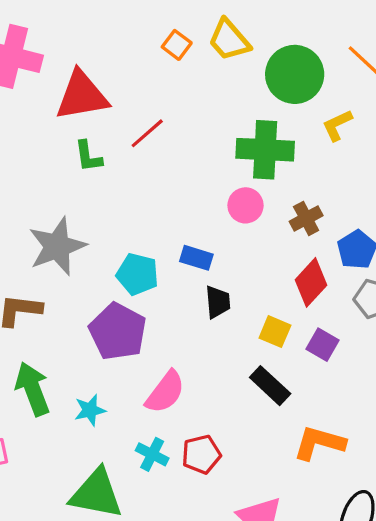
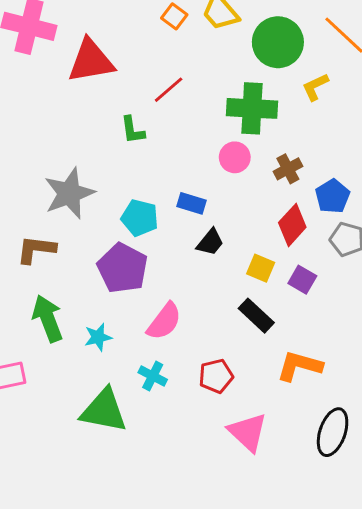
red line: (147, 133) -> (169, 90), moved
green L-shape: (88, 156) -> (133, 130), moved
black trapezoid: (218, 302) -> (210, 242), turned 44
red pentagon: (201, 454) -> (216, 376), moved

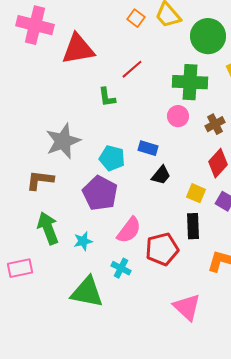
black rectangle: (256, 316) -> (193, 226), turned 45
red pentagon: (216, 376) -> (162, 249), moved, size x1.4

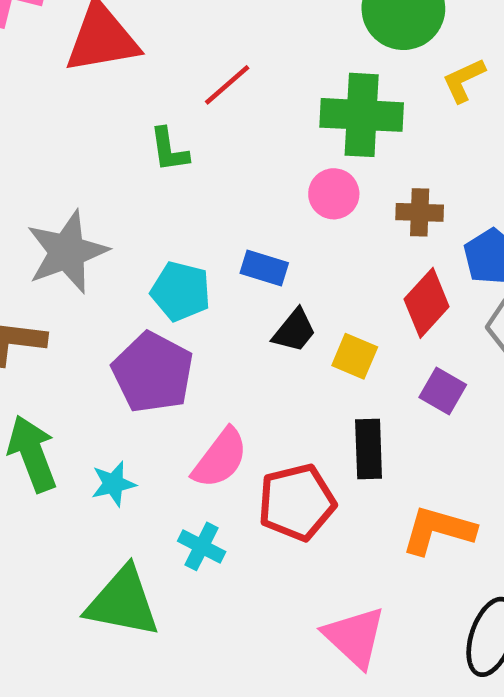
brown cross: (215, 124) -> (420, 212), turned 30
yellow square: (196, 193) -> (355, 356), moved

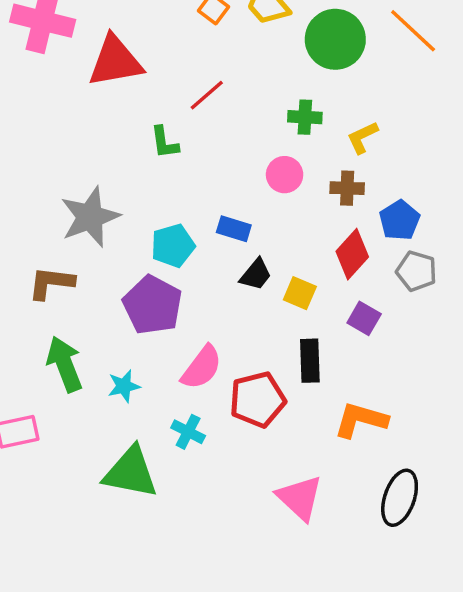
yellow L-shape: (464, 80) -> (362, 137), moved
green cross: (362, 115) -> (305, 117), size x0.6
cyan pentagon: (181, 291) -> (173, 246), turned -30

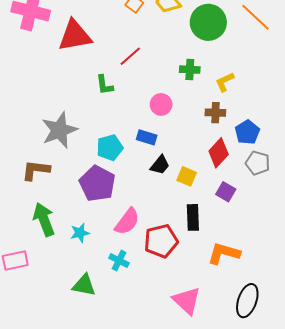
pink circle: (285, 175) -> (161, 104), moved
green triangle: (131, 472) -> (84, 285), size x0.7

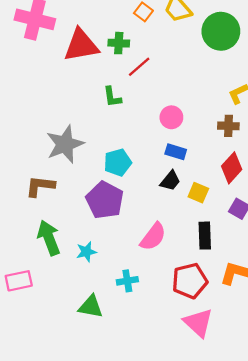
green cross: (190, 70) -> (119, 43), moved
blue rectangle: (147, 137) -> (176, 152), moved
pink semicircle: (127, 222) -> (153, 237), moved
red pentagon: (161, 241) -> (190, 281), moved
cyan cross: (119, 261) -> (127, 281), turned -36

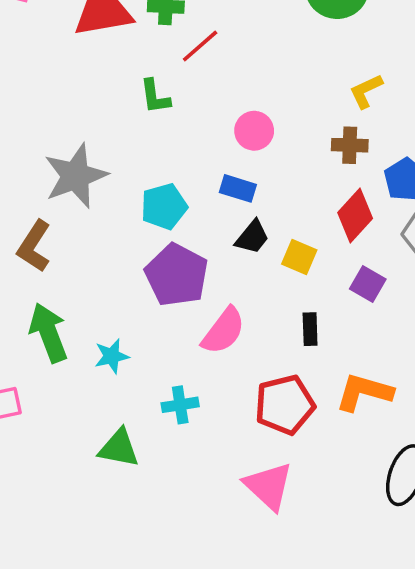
blue rectangle: (176, 152) -> (238, 188), moved
brown L-shape: (40, 186) -> (34, 246), turned -64
purple pentagon: (105, 200) -> (177, 275), moved
black rectangle: (205, 236) -> (310, 329), size x0.7
pink triangle: (198, 323) -> (269, 486), moved

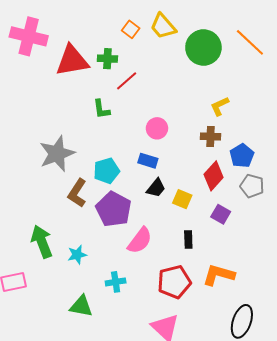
brown L-shape: (34, 246) -> (77, 193), moved

